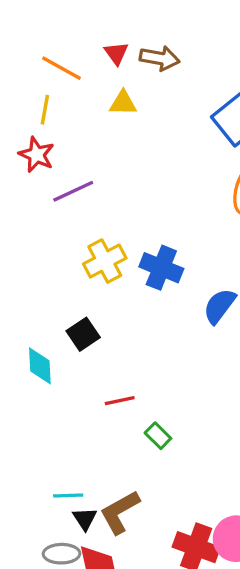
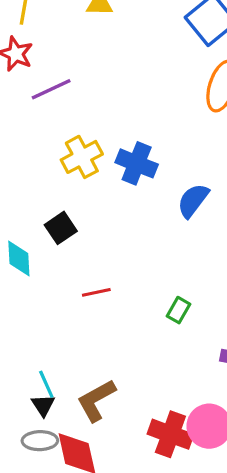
green rectangle: (158, 436) -> (178, 310), moved, turned 75
cyan line: (68, 496) -> (46, 384), turned 68
black triangle: (85, 519) -> (43, 405), moved

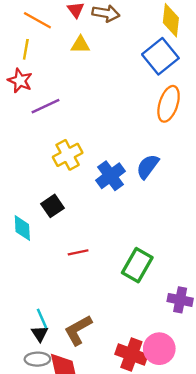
blue cross: (137, 163) -> (111, 176), moved, turned 32
blue semicircle: (193, 200) -> (148, 166), moved
green rectangle: (178, 310) -> (137, 265), size x1.8

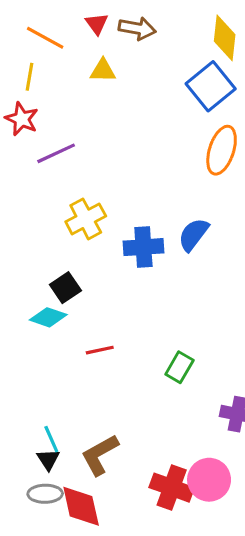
blue cross: (111, 176) -> (143, 247), turned 32
cyan diamond: (22, 228) -> (48, 317), moved, turned -68
green rectangle: (137, 265) -> (179, 367), size x0.7

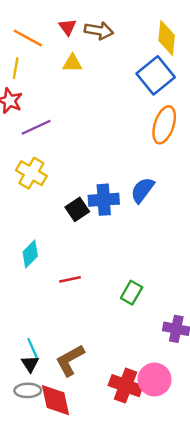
yellow cross: (86, 219) -> (31, 173), moved, turned -32
black square: (65, 288) -> (77, 209), moved
cyan diamond: (48, 317) -> (30, 254), turned -64

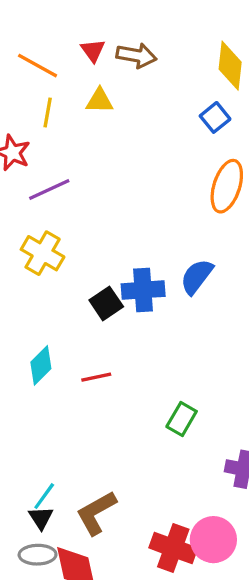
yellow line: (16, 68) -> (48, 112), moved
blue square: (156, 75) -> (215, 117), size x0.6
red line: (70, 279) -> (96, 377), moved
cyan line: (33, 348) -> (44, 496), turned 60

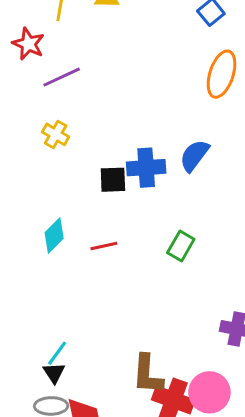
yellow cross: (43, 253) -> (56, 134), size x0.7
black square: (106, 303) -> (113, 180), turned 32
green rectangle: (182, 419) -> (181, 246), moved
brown L-shape: (96, 513) -> (148, 374), moved, turned -57

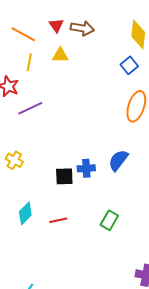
yellow cross: (56, 134) -> (14, 160), moved
blue cross: (146, 168) -> (86, 168), size x0.7

